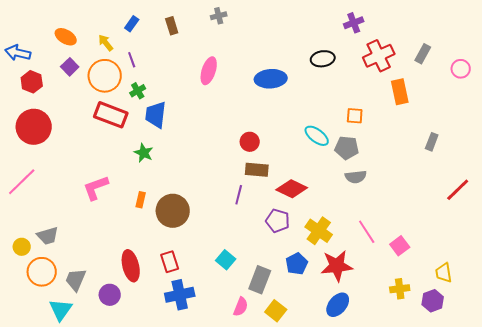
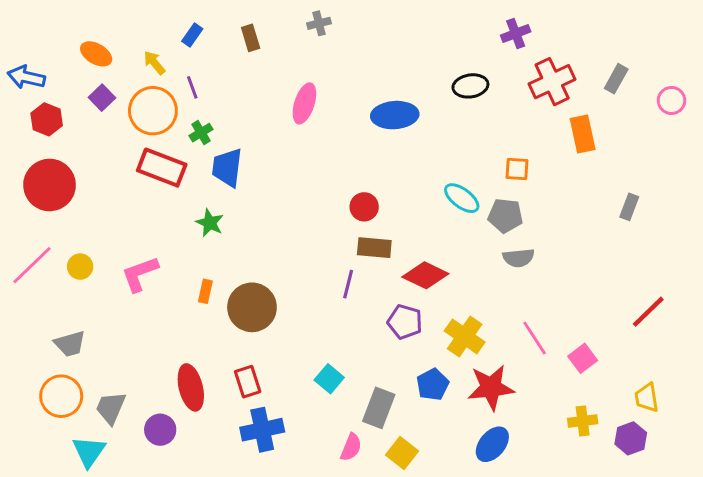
red line: (458, 190) -> (648, 312), moved
yellow circle: (22, 247) -> (80, 267), moved

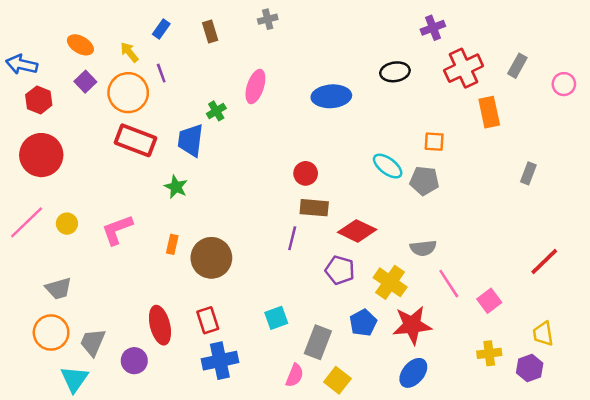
green cross: (201, 133) -> (216, 111), moved
gray semicircle: (519, 258) -> (423, 248), moved
cyan square: (329, 379) -> (276, 318), turned 30

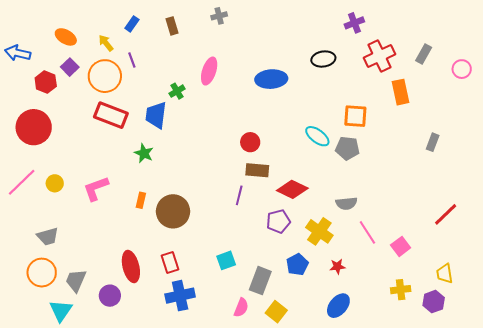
red hexagon: (39, 100) -> (46, 82), moved
orange square: (434, 142) -> (355, 116), size x1.4
purple pentagon: (340, 270) -> (278, 221), turned -30
red star: (412, 325) -> (337, 267), size x0.5

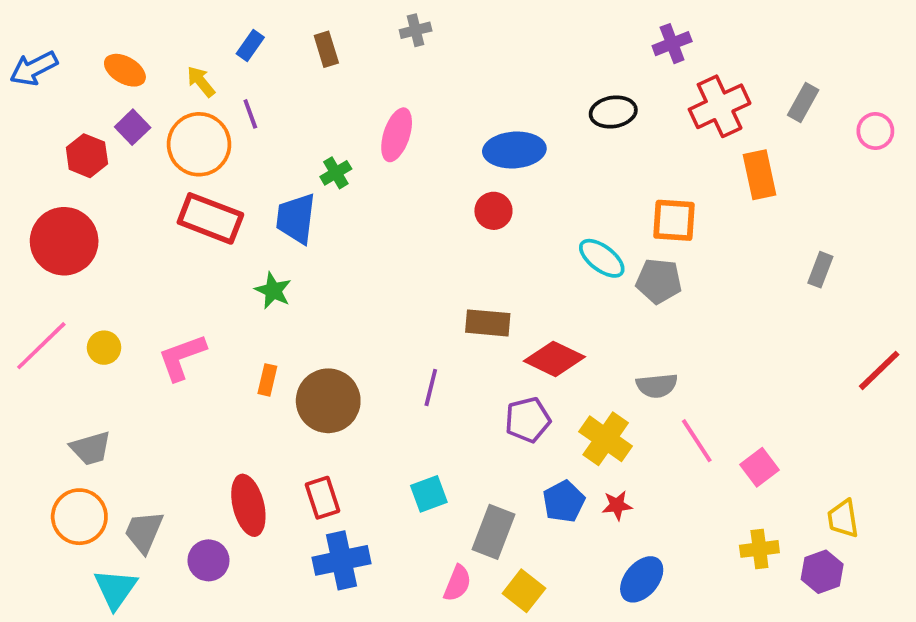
blue arrow: (18, 53) -> (34, 68), moved, turned -40
red circle: (250, 142) -> (493, 211), moved
purple line: (239, 195) -> (431, 387), moved
red line: (446, 214) -> (879, 370), moved
red star: (337, 267) -> (617, 505), moved

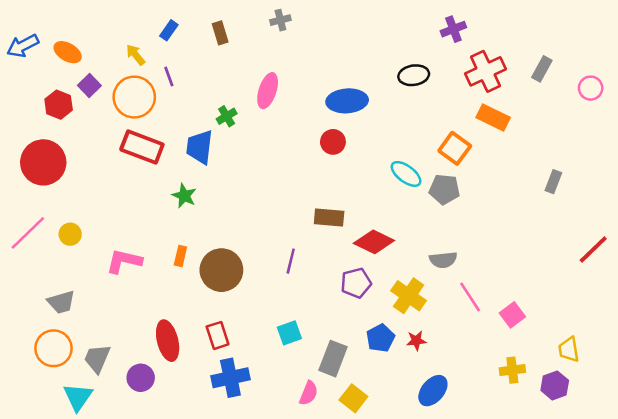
orange ellipse: (125, 70) -> (68, 52), moved
orange rectangle: (759, 175) -> (493, 118), moved, turned -52
orange square: (674, 220) -> (455, 148), turned 32
pink L-shape: (182, 357) -> (124, 261), moved, turned 33

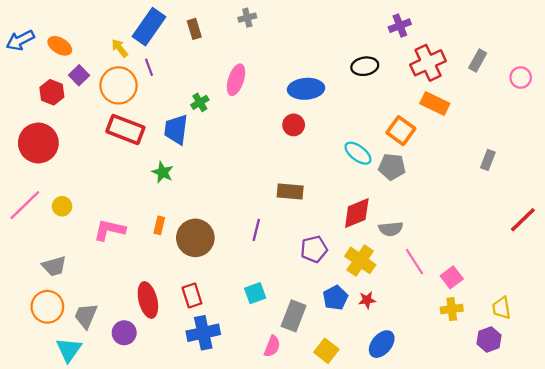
blue rectangle: (169, 30) -> (149, 27), size x2.0
red diamond: (374, 242) -> (357, 213), moved, turned -48
yellow cross: (512, 370) -> (452, 309), moved
yellow square: (353, 398) -> (326, 351), moved

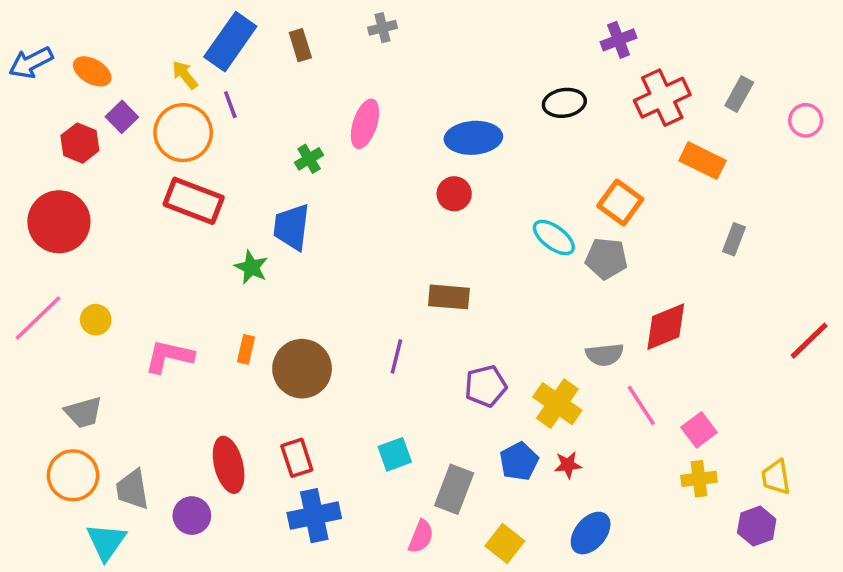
orange rectangle: (435, 103) -> (702, 161), moved
blue trapezoid: (176, 129) -> (292, 227), moved
gray rectangle: (488, 160) -> (734, 239), moved
red diamond: (357, 213) -> (666, 327), moved
gray trapezoid: (86, 316) -> (132, 489), turned -32

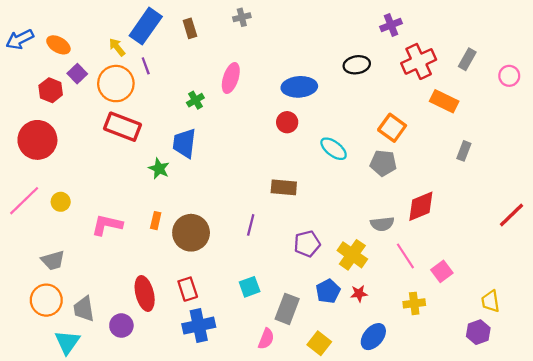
cyan ellipse: (554, 237) -> (334, 149), moved
yellow cross: (699, 479) -> (414, 303), moved

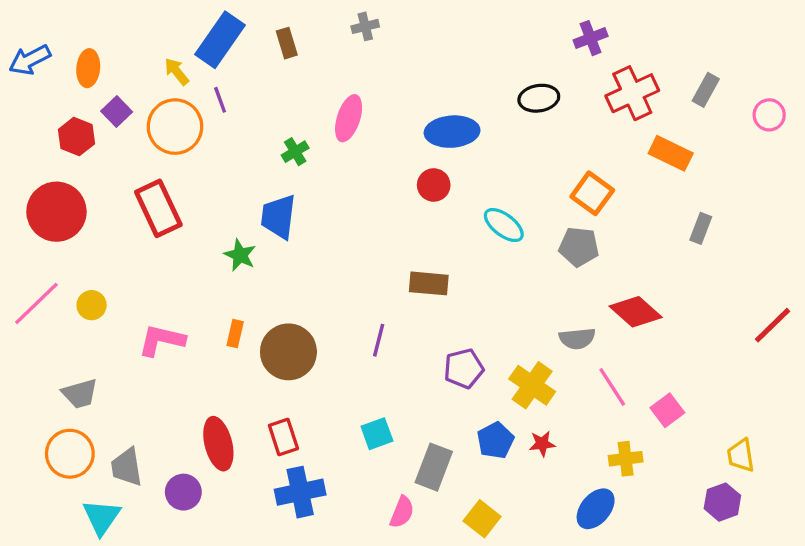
orange ellipse: (58, 45) -> (88, 68), turned 65
red rectangle: (123, 127) -> (158, 208), moved, turned 44
red diamond: (421, 206) -> (636, 312), turned 64
blue ellipse: (373, 337) -> (596, 509), moved

